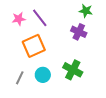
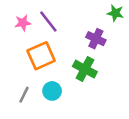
green star: (86, 11) -> (115, 13), moved
green cross: (73, 70) -> (85, 69), moved

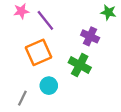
pink star: (23, 23) -> (21, 11), moved
gray line: (24, 95) -> (22, 98), moved

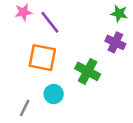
purple cross: (90, 36) -> (115, 42), moved
orange square: (38, 52) -> (42, 58), turned 35

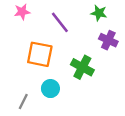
green star: (119, 13) -> (99, 13), moved
purple line: (50, 22) -> (60, 22), moved

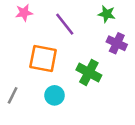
gray line: (23, 102) -> (13, 95), moved

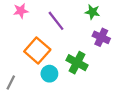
orange square: (43, 58) -> (37, 51), turned 30
cyan circle: (55, 95) -> (49, 74), moved

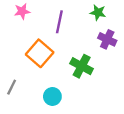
purple line: (56, 21) -> (59, 22), turned 50
cyan circle: (49, 74) -> (52, 96), moved

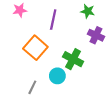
gray line: (12, 87) -> (32, 87), moved
cyan circle: (52, 96) -> (57, 76), moved

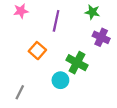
orange square: (35, 48) -> (37, 51), size x0.7
gray line: (32, 87) -> (20, 92), moved

